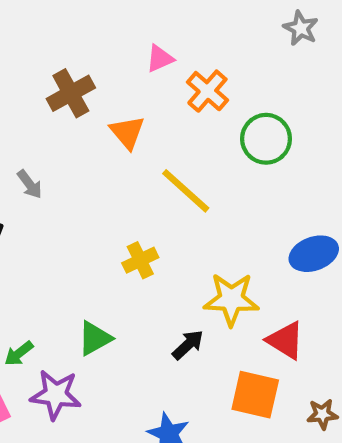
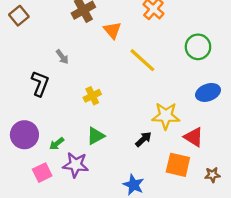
green circle: (266, 139) -> (198, 47), moved
yellow cross: (140, 260) -> (92, 96), moved

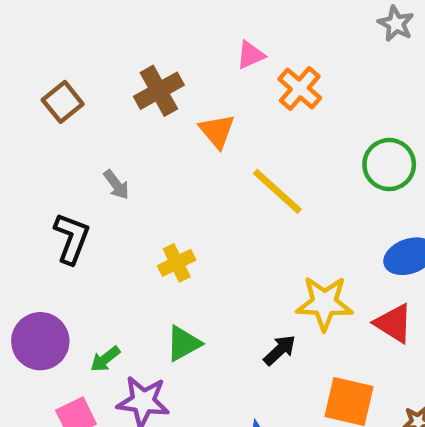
brown square: (19, 16) -> (63, 102), moved
red triangle: (194, 137) -> (394, 323), moved

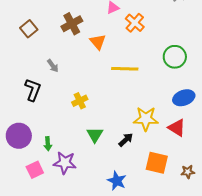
yellow line: (277, 191) -> (125, 69), turned -40
green triangle: (183, 343) -> (95, 135), moved, turned -30
green arrow: (105, 359) -> (48, 144), turned -56

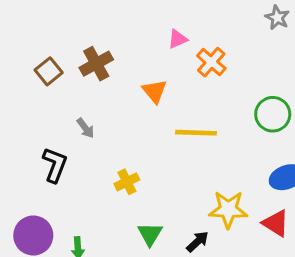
brown cross: (72, 24) -> (96, 64), moved

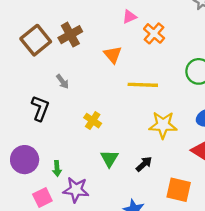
brown square: (49, 71) -> (36, 40), size x1.5
yellow cross: (127, 182) -> (93, 121), turned -30
yellow star: (228, 209) -> (163, 125), moved

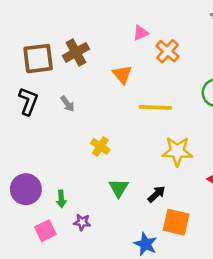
brown square: (36, 40) -> (38, 59), turned 32
black L-shape: (40, 108) -> (28, 101), moved
purple star: (76, 190) -> (82, 222), size x0.6
orange square: (179, 190) -> (176, 222), moved

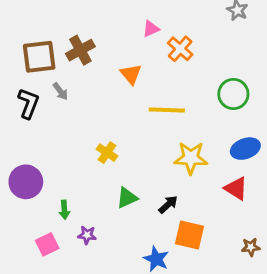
gray arrow: (67, 104) -> (60, 91), moved
green triangle: (119, 188) -> (127, 198), turned 35
purple circle: (26, 189) -> (26, 182), moved

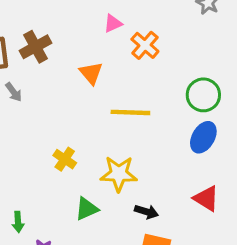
blue ellipse: (245, 149) -> (203, 137), moved, turned -40
yellow star: (191, 158) -> (119, 174), moved
black arrow: (168, 204) -> (146, 212), moved, turned 60

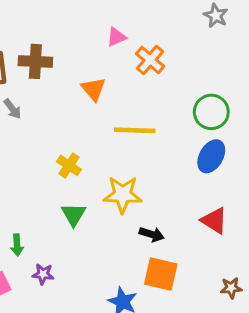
brown cross: (36, 47) -> (35, 61), turned 32
yellow cross: (65, 159) -> (69, 165), moved
green triangle: (87, 209) -> (74, 214), moved, turned -35

